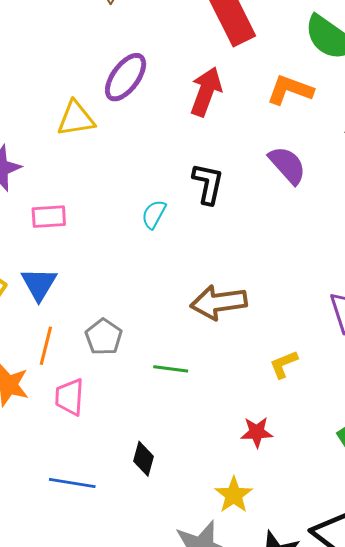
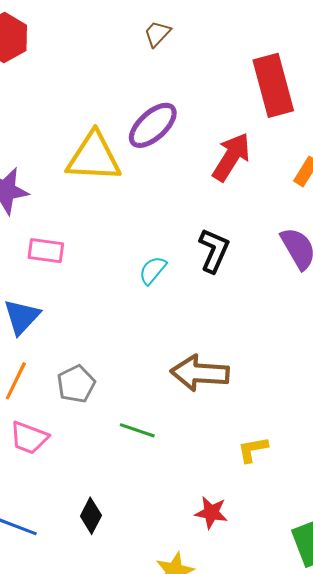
yellow triangle: (76, 119) -> (94, 157), size x1.4
pink trapezoid: (70, 397) -> (29, 438), turned -84

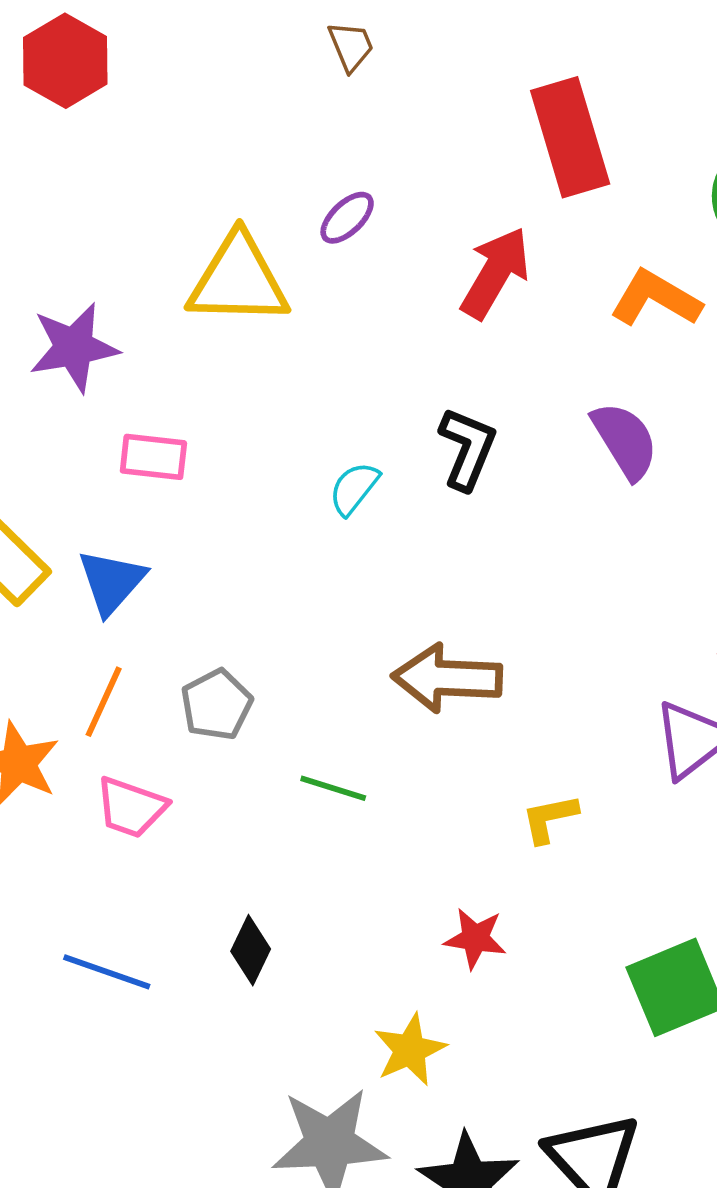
brown trapezoid: (157, 34) -> (351, 46), turned 116
purple ellipse: (153, 125) -> (347, 218), size x0.6

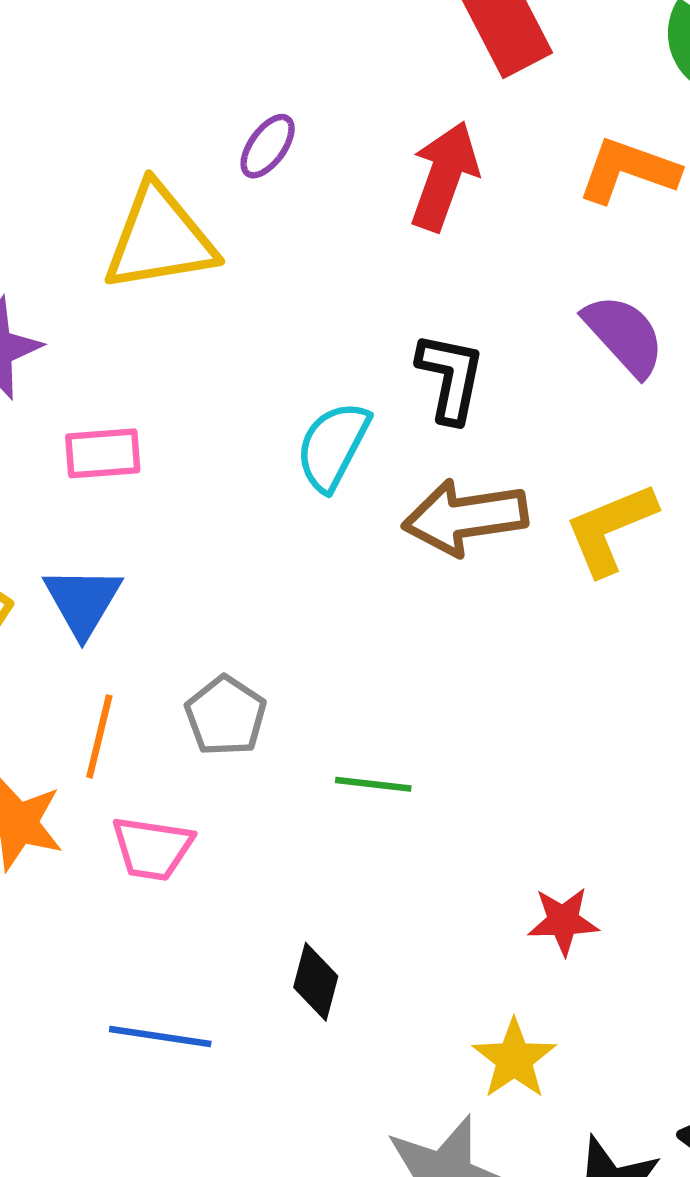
cyan semicircle: (354, 488) -> (333, 446), size x1.4
brown arrow: (447, 678) -> (465, 517), moved
yellow L-shape: (550, 818) -> (610, 529), moved, size x1.5

